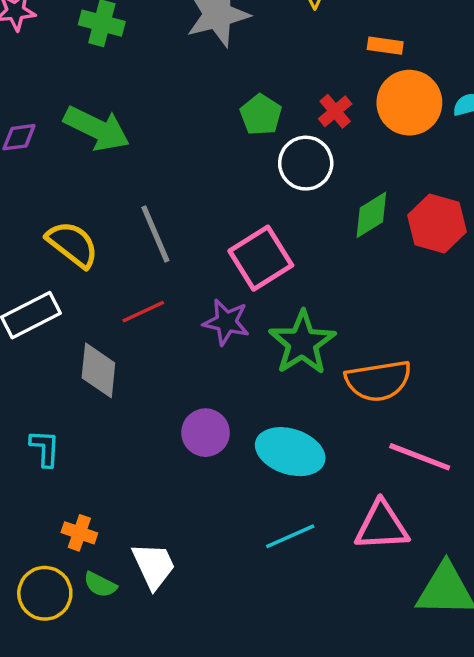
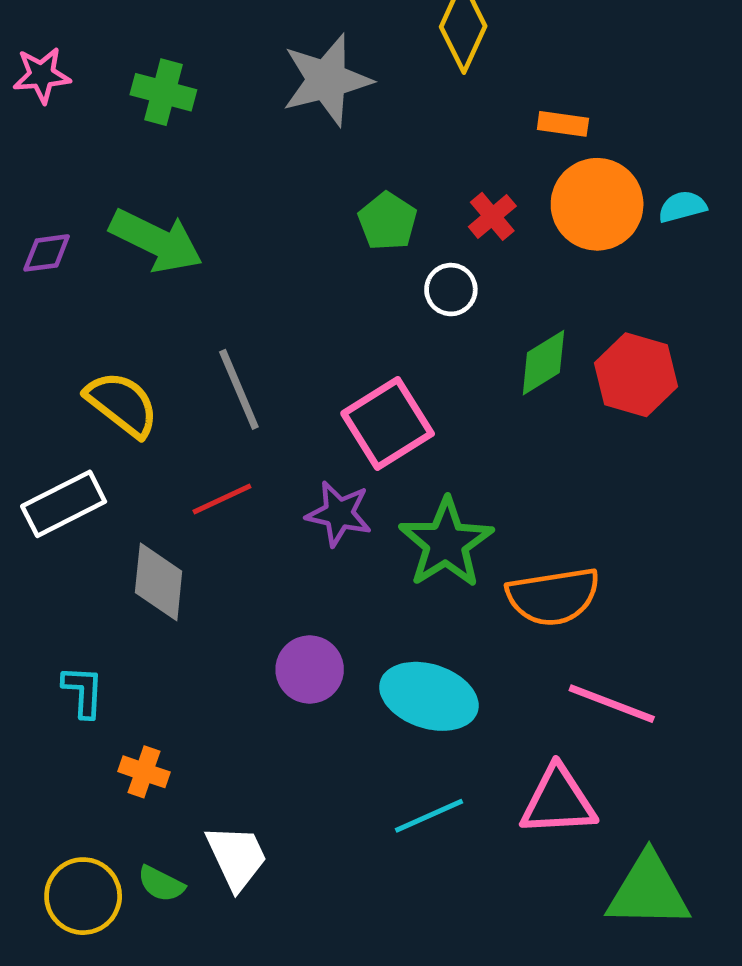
white circle: (306, 163) -> (451, 290), size x0.7
orange cross: (79, 533) -> (144, 772), moved

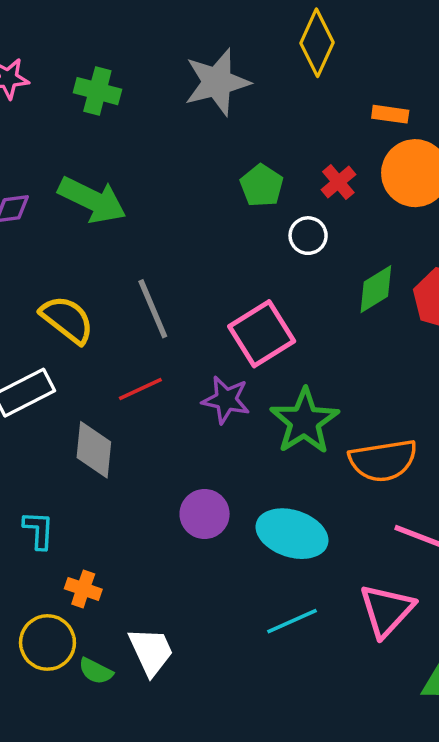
pink triangle: (558, 801) -> (387, 610), turned -44
yellow circle: (83, 896) -> (47, 642), moved

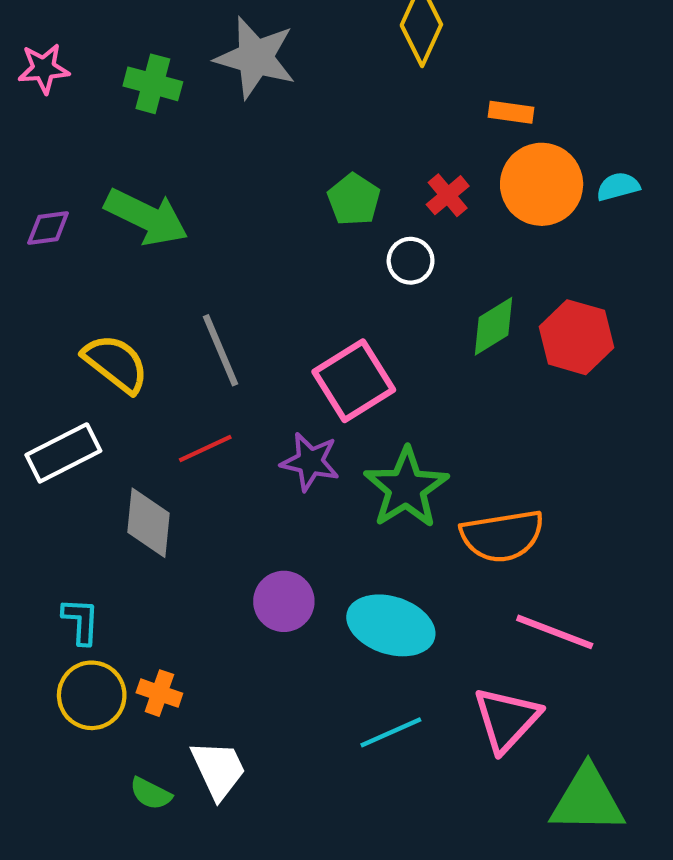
gray star: (217, 82) -> (255, 58), moved, turned 30
orange cross: (83, 589) -> (159, 693), moved
yellow circle: (47, 642) -> (92, 695), moved

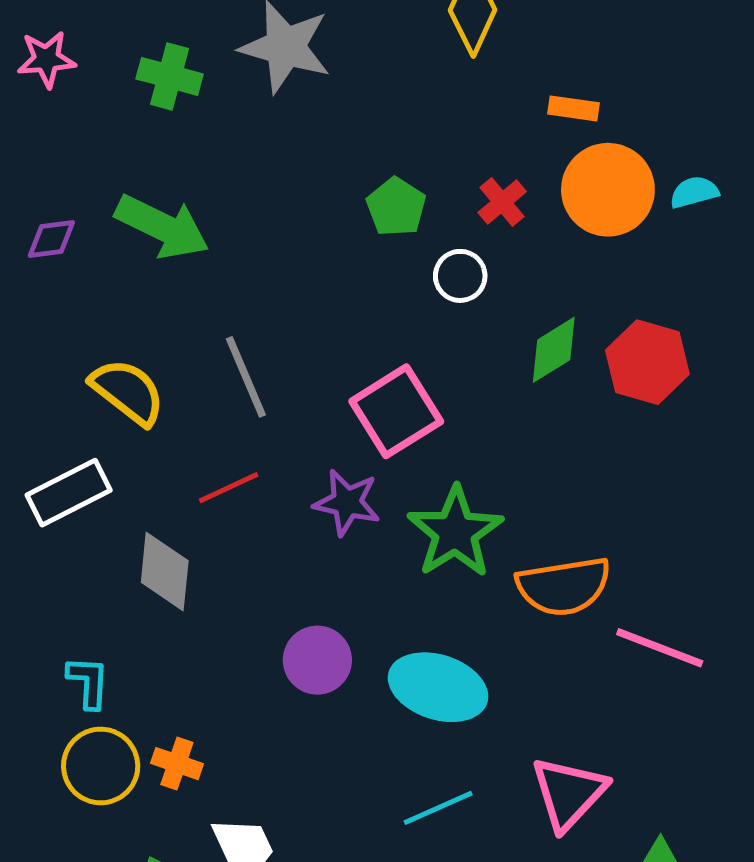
pink line: (555, 632) -> (660, 648), moved

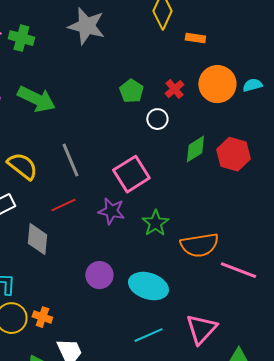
green cross: (170, 76) -> (21, 38), moved
orange rectangle: (573, 108) -> (195, 38), moved
green star: (455, 532) -> (155, 223), size x0.7

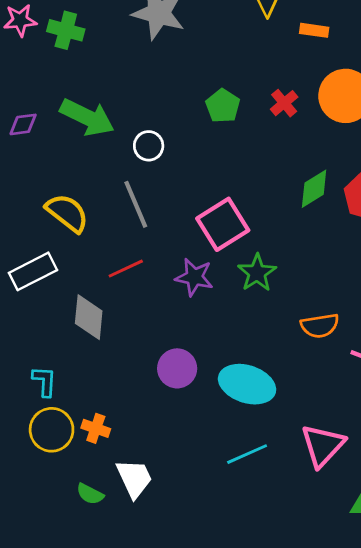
white circle: (157, 119) -> (149, 146), moved
green star: (155, 223) -> (257, 273), moved
orange semicircle: (199, 245) -> (320, 326), size x0.7

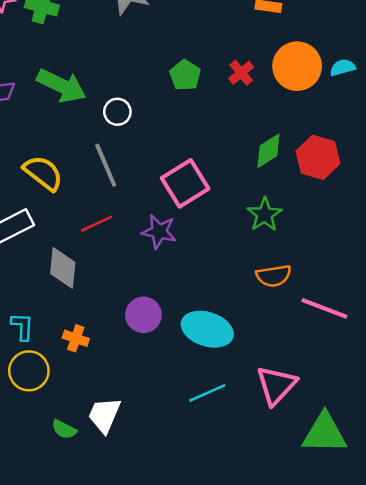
green star: (257, 273) -> (265, 215), moved
orange cross: (96, 428) -> (76, 338), moved
white trapezoid: (134, 478) -> (104, 415), turned -132

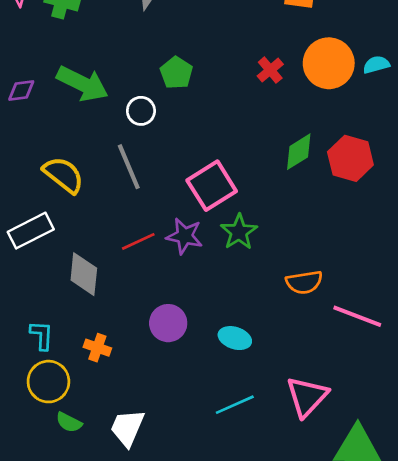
green pentagon: (185, 75) -> (176, 73), moved
green star: (265, 215) -> (239, 232), moved
red line: (97, 224) -> (138, 241), moved
cyan ellipse: (207, 329) -> (235, 338), size x0.6
green semicircle: (64, 429) -> (69, 422), moved

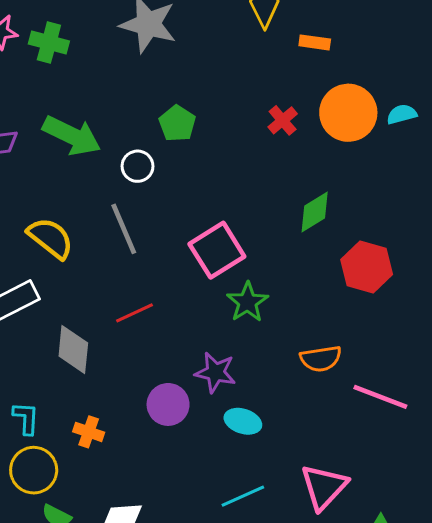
red hexagon: (350, 158) -> (367, 267), moved
purple star: (184, 236) -> (215, 372), moved

